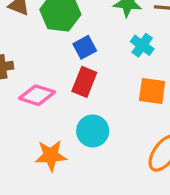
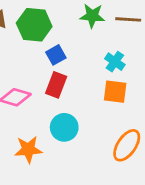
cyan cross: (142, 45) -> (115, 62), moved

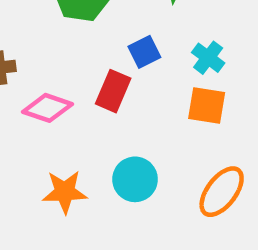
blue square: (56, 55) -> (144, 52), moved
cyan circle: (64, 127) -> (135, 179), moved

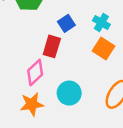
orange square: (207, 105) -> (103, 49), turned 30
pink diamond: (48, 108) -> (35, 72), moved, turned -55

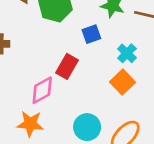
blue square: (66, 23) -> (91, 34), moved
cyan circle: (69, 93) -> (87, 127), moved

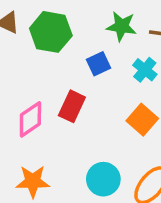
cyan cross: (127, 53) -> (145, 70), moved
pink diamond: (42, 90) -> (30, 119), moved

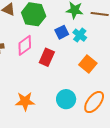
cyan cross: (145, 70) -> (80, 35), moved
pink diamond: (30, 119) -> (25, 45), moved

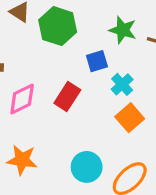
cyan cross: (80, 35) -> (122, 84), moved
pink diamond: (25, 45) -> (22, 99), moved

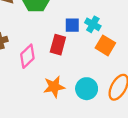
blue square: (97, 61) -> (72, 25), moved, turned 35
orange star: (22, 160) -> (54, 87), moved

